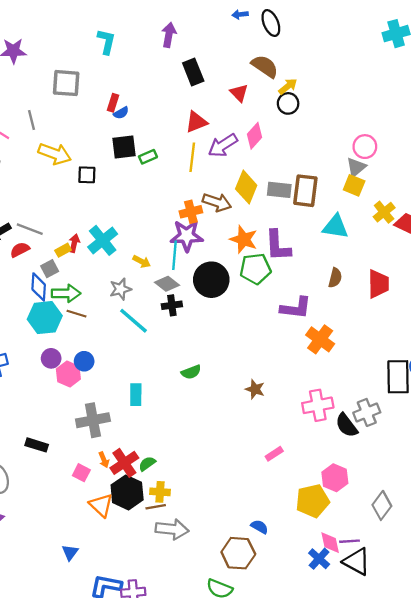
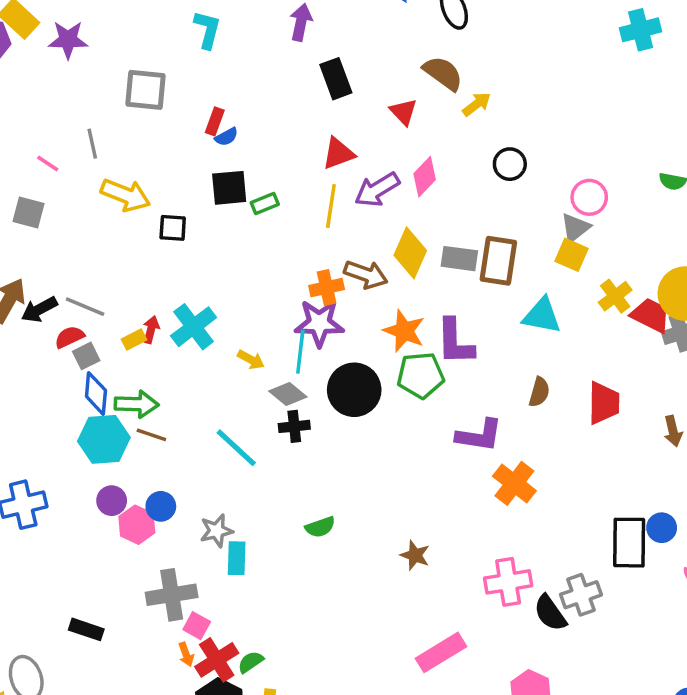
black circle: (288, 103) -> (510, 164), moved
gray square: (50, 269) -> (86, 356), moved
gray star: (120, 289) -> (217, 531), moved
pink rectangle: (274, 454) -> (441, 652), size x1.8
pink square: (81, 473) -> (197, 626), moved

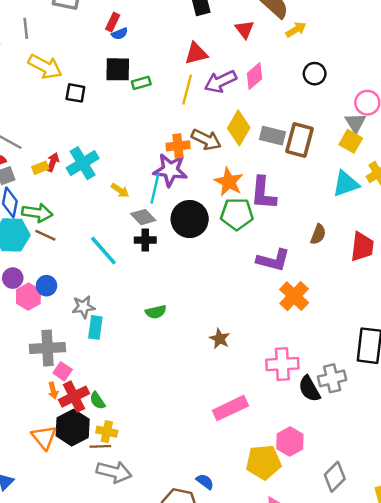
gray triangle: (575, 228) -> (355, 123), turned -30
cyan triangle: (542, 316) -> (346, 184), moved, turned -36
green semicircle: (251, 662) -> (97, 401), turned -96

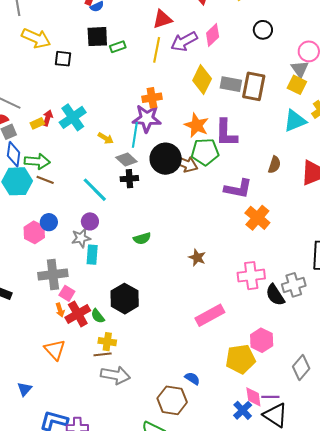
brown arrow: (206, 140) -> (185, 164), moved
purple circle: (13, 278) -> (90, 221), moved
black hexagon: (73, 428) -> (125, 299), moved

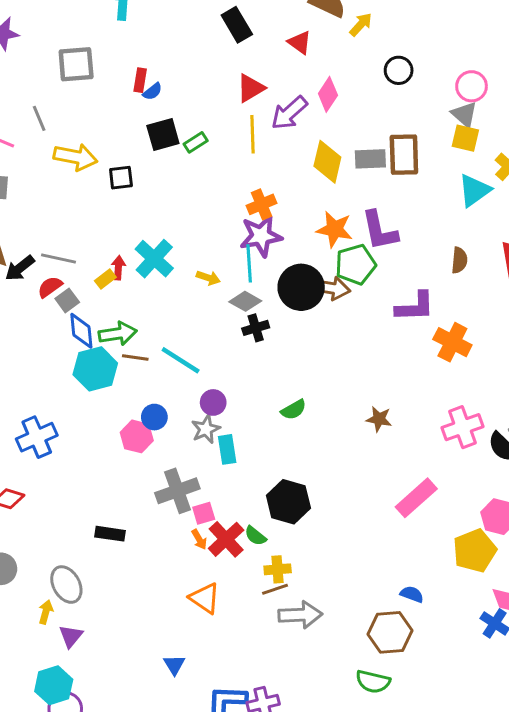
cyan line: (95, 190) -> (181, 360), moved
pink square: (67, 293) -> (204, 513), turned -35

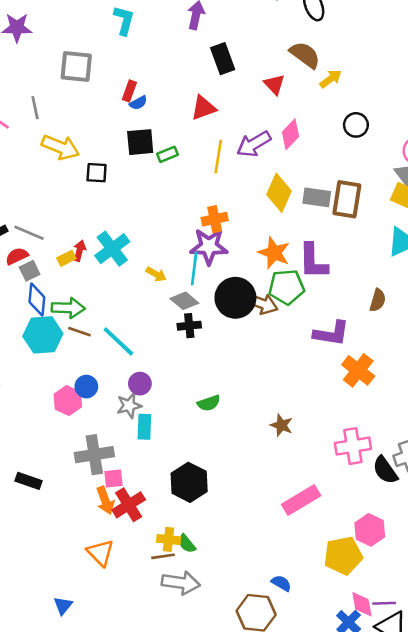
red triangle: (251, 88) -> (203, 108), moved
green semicircle: (255, 536) -> (187, 544), moved
orange arrow: (199, 539) -> (105, 500), size x1.5

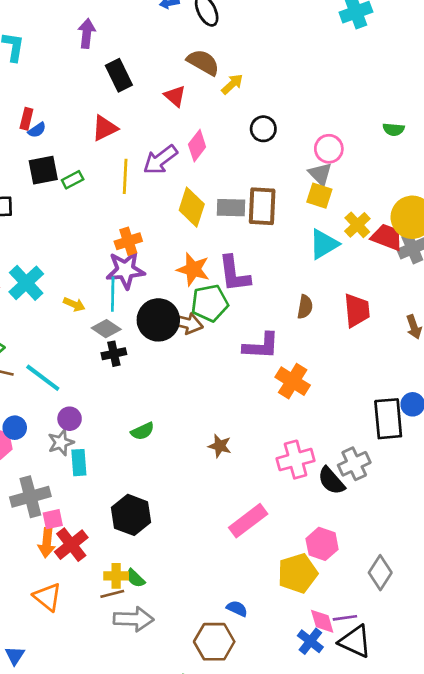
orange arrow: (105, 500) -> (47, 543), turned 32

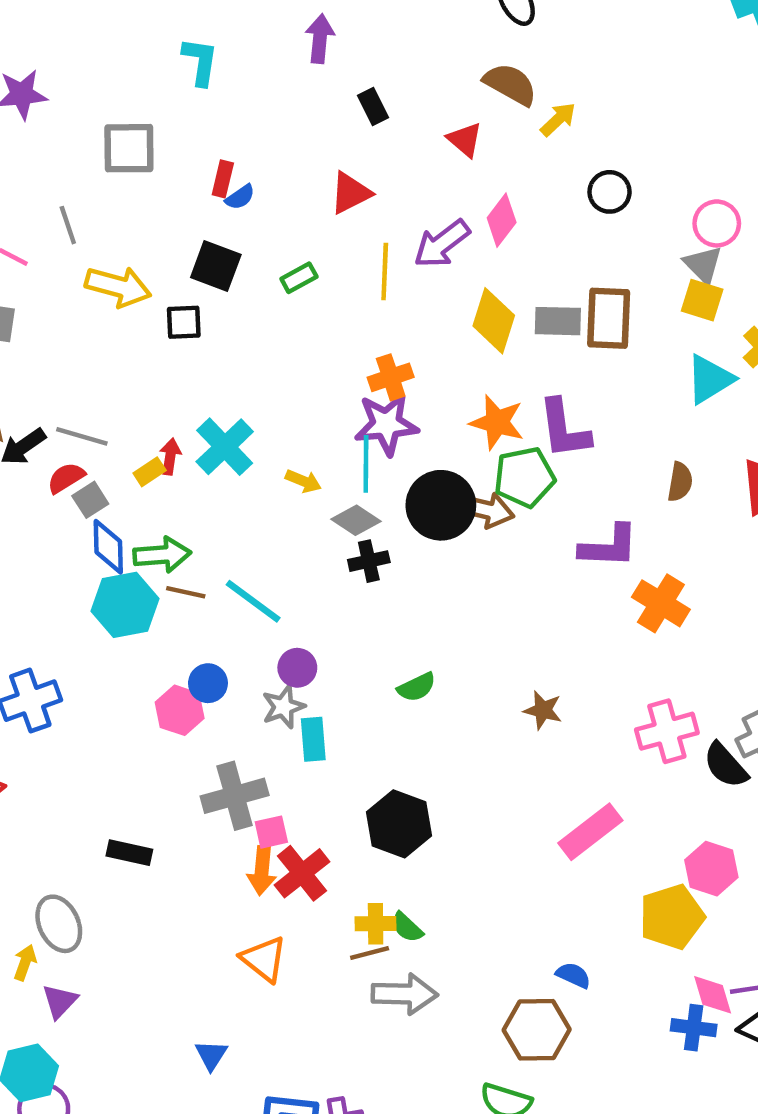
black rectangle: (119, 75) -> (373, 107), size x0.7
black square: (43, 170) -> (216, 266), moved, turned 32
blue cross: (310, 641) -> (694, 1028), turned -30

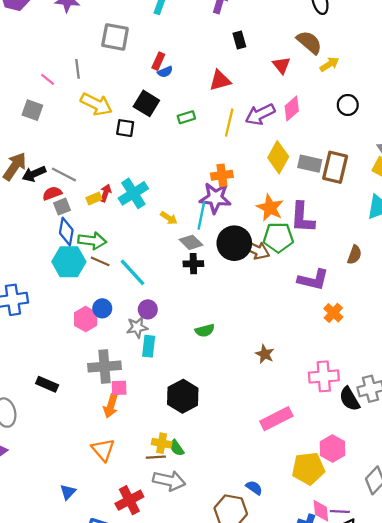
orange cross: (661, 603) -> (333, 313), size x0.7
red cross: (302, 873) -> (129, 500), moved

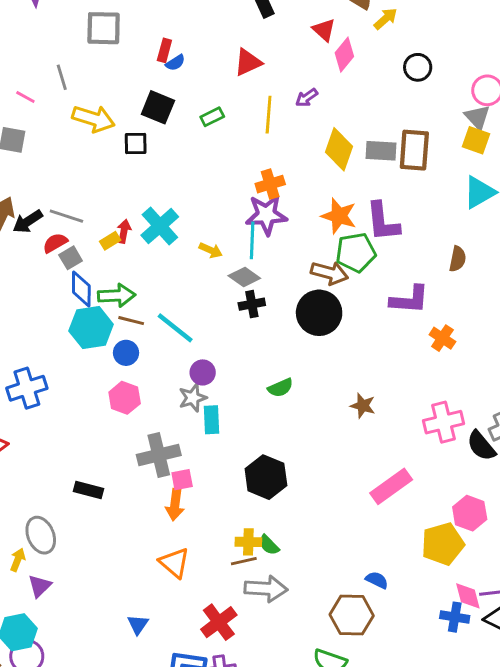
pink diamond: (292, 108) -> (344, 55), moved
purple arrow: (260, 114) -> (307, 98), size x0.6
black circle: (234, 243) -> (319, 313), moved
blue circle: (102, 308) -> (126, 353), moved

